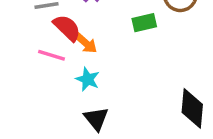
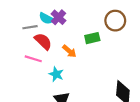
orange arrow: (86, 43) -> (69, 51), moved

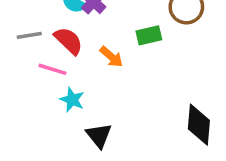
gray line: (30, 27) -> (29, 35), moved
cyan star: (56, 74) -> (72, 100), moved

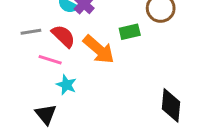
orange arrow: (111, 57) -> (99, 49), size x1.6
black triangle: (99, 135) -> (46, 114), moved

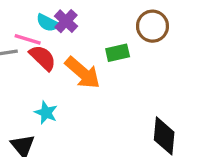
pink line: (50, 60) -> (28, 39), moved

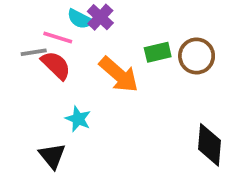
brown circle: (152, 26) -> (197, 56), moved
red semicircle: (43, 58) -> (56, 65), moved

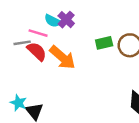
orange arrow: (119, 74) -> (62, 58), moved
cyan star: (78, 119) -> (18, 103), moved

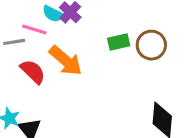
red semicircle: (37, 51) -> (33, 72), moved

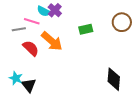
brown circle: (151, 45) -> (122, 22), moved

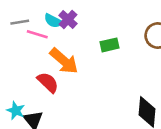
gray line: (19, 29) -> (20, 22), moved
red semicircle: (31, 48) -> (48, 82), moved

